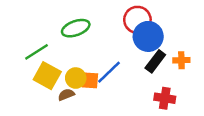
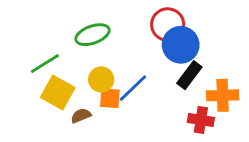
orange cross: (181, 60) -> (223, 95), moved, size x1.5
yellow circle: (76, 78) -> (101, 79), moved

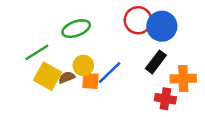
blue circle: (181, 45) -> (162, 26), moved
brown semicircle: (81, 116) -> (67, 77), moved

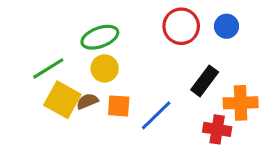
blue circle: (162, 26) -> (227, 26), moved, size x0.6
yellow circle: (83, 65) -> (105, 68), moved
blue line: (109, 73) -> (156, 115), moved

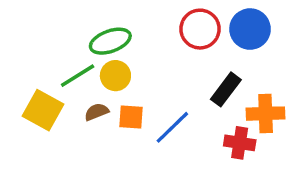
blue circle: (227, 26) -> (250, 29), size x1.5
green line: (48, 68) -> (78, 76), moved
yellow square: (62, 100) -> (43, 110), moved

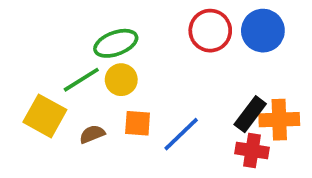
black rectangle: (226, 89) -> (250, 114), moved
brown semicircle: (96, 112) -> (92, 134), moved

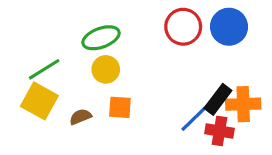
green line: (81, 80) -> (44, 69), moved
blue line: (181, 134) -> (196, 117), moved

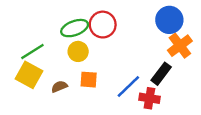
red circle: (183, 27) -> (103, 25), moved
orange cross: (243, 104) -> (180, 46), moved, turned -35
blue line: (196, 117) -> (128, 87), moved
red cross: (219, 131) -> (149, 98), moved

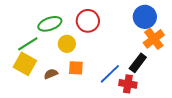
green ellipse: (75, 28) -> (50, 24), moved

